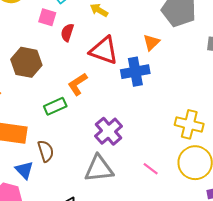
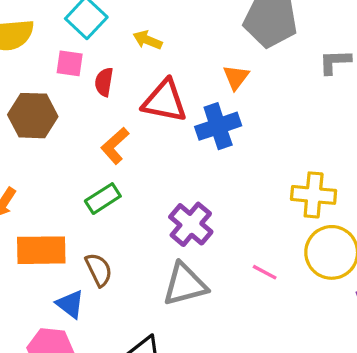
brown hexagon: (26, 62) -> (33, 116), moved
orange L-shape: (78, 84) -> (115, 146), moved

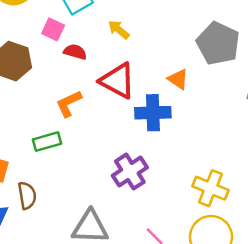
orange triangle: (236, 77) -> (178, 79), turned -50
red semicircle: (104, 82) -> (75, 52), turned 80
purple cross: (191, 224) -> (130, 172), moved

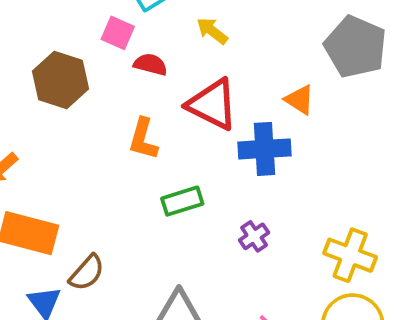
orange L-shape: (69, 104) -> (143, 139), turned -48
green rectangle: (47, 142) -> (182, 201), moved
purple cross: (130, 172) -> (254, 236), moved, size x0.6
brown semicircle: (27, 196) -> (87, 273), turned 52

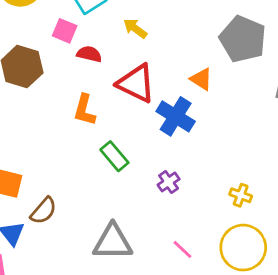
blue cross: (265, 149) -> (176, 116), turned 36
green rectangle: (182, 201) -> (114, 156), turned 68
yellow cross: (350, 255) -> (241, 195), size x0.6

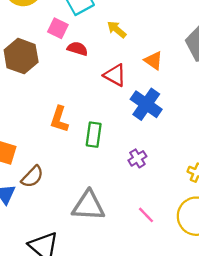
orange triangle: (201, 79) -> (154, 61), moved
red triangle: (136, 83) -> (115, 75), size x0.7
orange L-shape: (85, 110) -> (59, 119), moved
green rectangle: (114, 156) -> (94, 135), turned 45

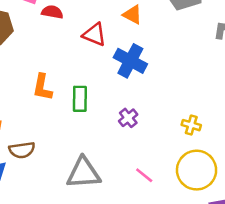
brown semicircle: (32, 177) -> (22, 150), turned 45

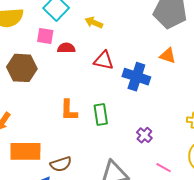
orange triangle: (132, 15) -> (168, 56), moved
purple cross: (128, 118) -> (144, 135), moved

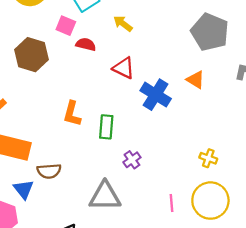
purple cross: (144, 135) -> (132, 160), moved
pink line: (164, 168) -> (172, 203), moved, turned 42

